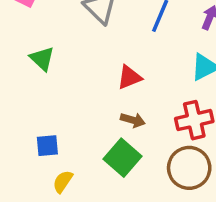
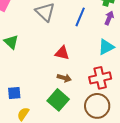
red triangle: (129, 77) -> (62, 53), turned 35

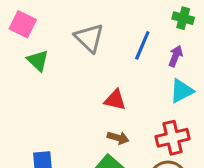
purple arrow: (109, 18) -> (176, 56), moved
green triangle: (11, 42) -> (38, 61), moved

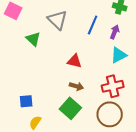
green triangle: (38, 61) -> (33, 39), moved

